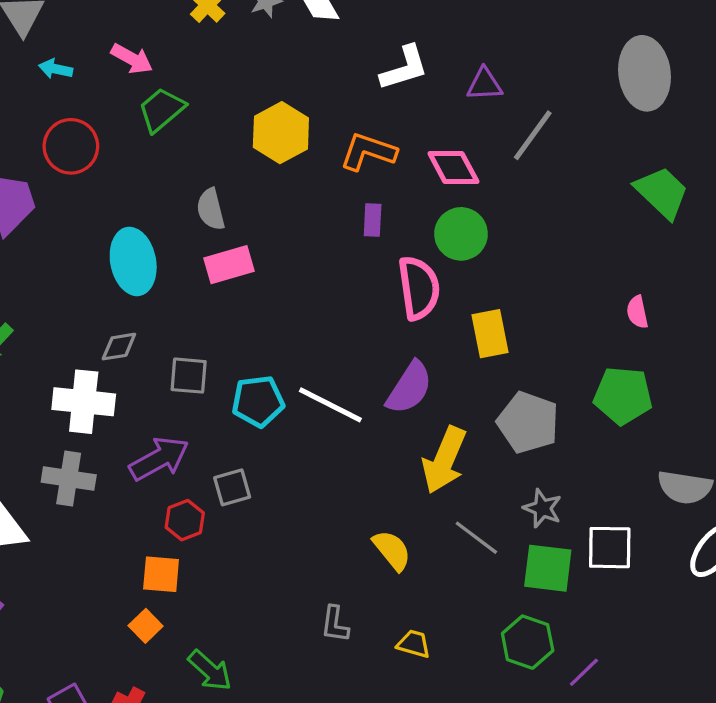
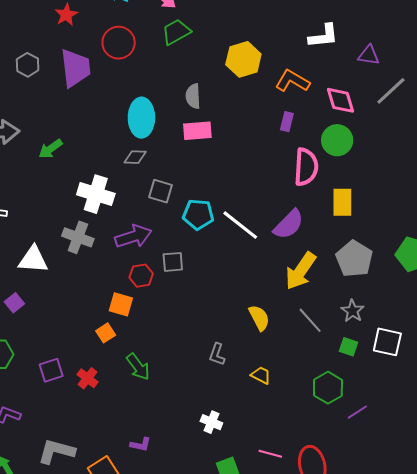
gray diamond: (119, 347) -> (135, 157), moved
green square: (548, 568) -> (349, 347), size x0.6

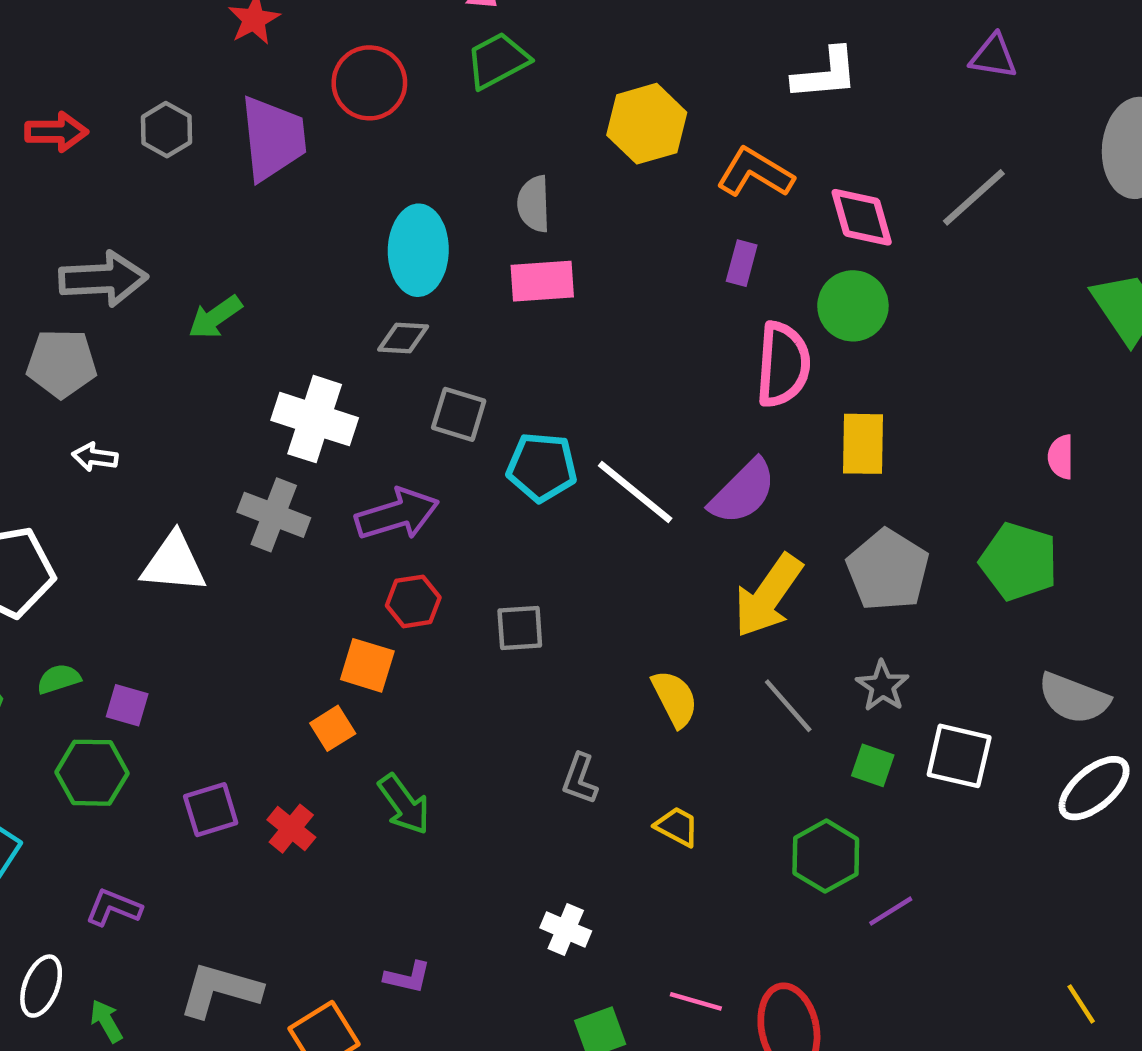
purple triangle: (369, 55) -> (993, 56), moved
gray square: (173, 262) -> (520, 628), moved
purple square: (14, 303) -> (127, 705), moved, turned -36

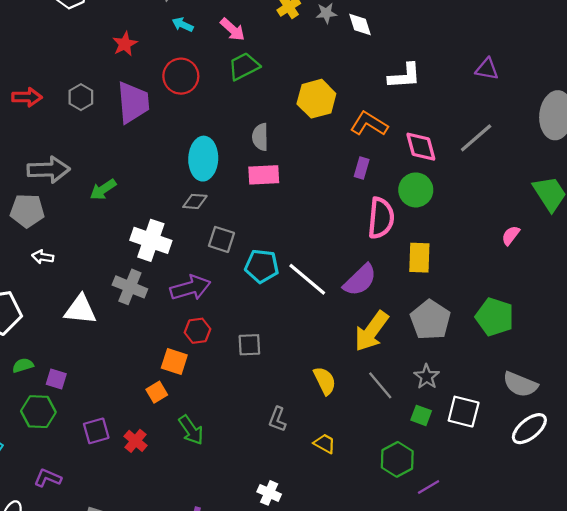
pink semicircle: (1061, 457) -> (511, 235), moved, turned 36

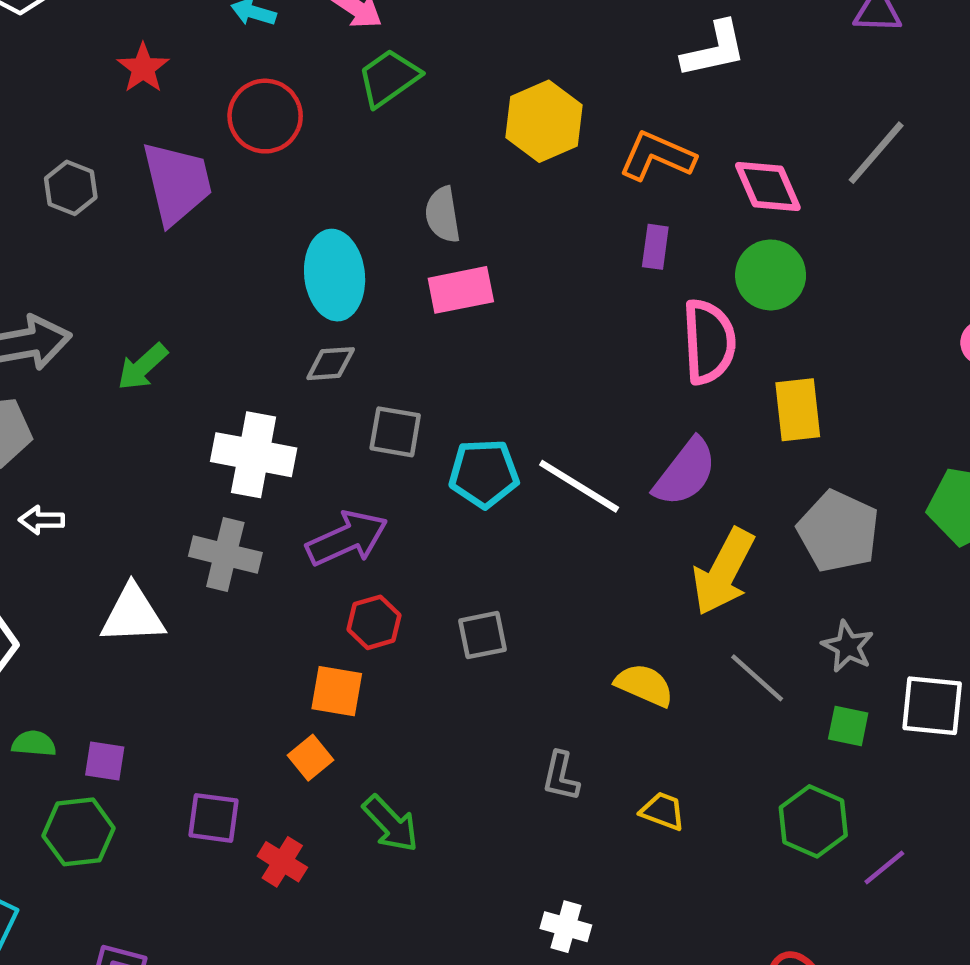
green semicircle: (23, 365) -> (34, 744), turned 30
yellow semicircle: (325, 381) -> (644, 685), turned -32
purple square: (96, 431) -> (213, 818), moved, turned 32

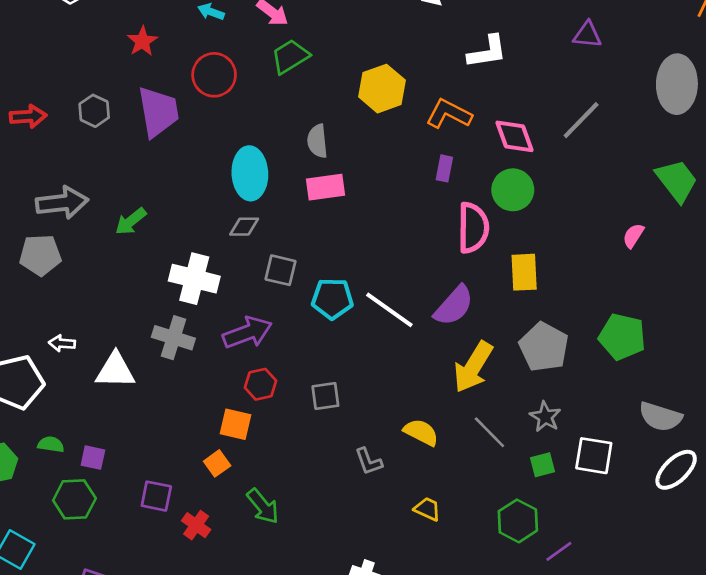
white arrow: (41, 520) -> (62, 343), moved
green square: (848, 726) -> (542, 465), turned -30
gray L-shape: (561, 776) -> (369, 461), moved, turned -36

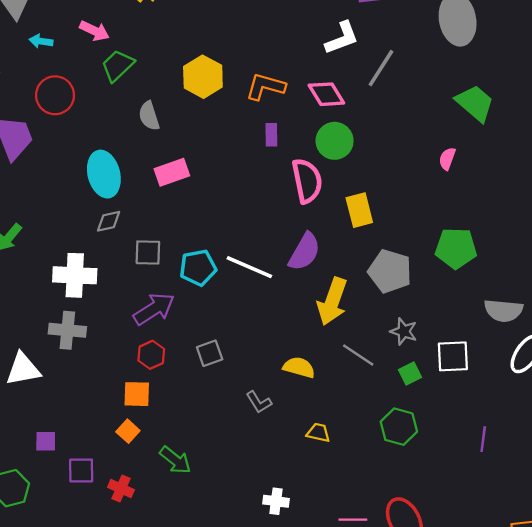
white L-shape: (487, 52) -> (342, 38), moved
gray semicircle: (317, 141) -> (149, 116), moved
purple arrow: (247, 333) -> (154, 309), moved
purple square: (93, 458) -> (46, 441), moved
purple line: (559, 551) -> (483, 439), moved, turned -35

